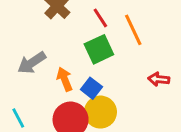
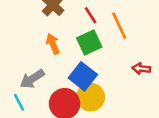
gray arrow: (32, 63) -> (32, 79), moved
orange arrow: (65, 79) -> (53, 44), moved
blue square: (91, 88) -> (83, 76), size x1.5

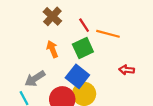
orange line: (119, 26) -> (108, 34), turned -50

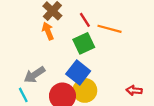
orange arrow: (52, 49) -> (48, 31), moved
red arrow: (127, 70) -> (134, 90), moved

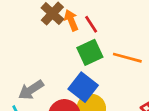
orange line: (109, 29) -> (127, 58), moved
orange arrow: (48, 31) -> (71, 20), moved

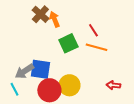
red line: (91, 24) -> (93, 30), moved
blue square: (83, 87) -> (40, 69), moved, turned -30

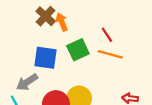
blue square: (40, 69) -> (46, 58), moved

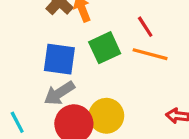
gray arrow: (27, 82) -> (59, 93), moved

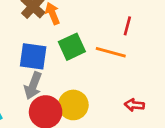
red line: (145, 27) -> (127, 26), moved, turned 48
gray arrow: (59, 93) -> (33, 86), turned -36

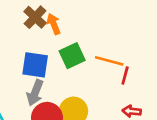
red line: (127, 26) -> (125, 75), moved

